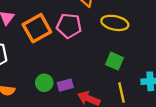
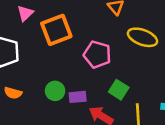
pink pentagon: (69, 26) -> (97, 54), moved
green square: (114, 61) -> (119, 90), moved

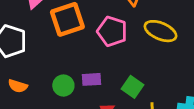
pink pentagon: (97, 54) -> (112, 31), moved
purple rectangle: (78, 97) -> (92, 79), moved

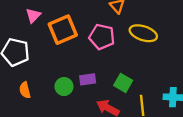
orange semicircle: (18, 86) -> (25, 90), turned 63

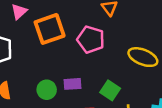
yellow ellipse: (143, 33) -> (143, 57), moved

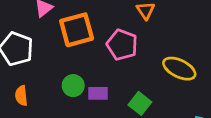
green circle: (47, 90) -> (73, 86), moved

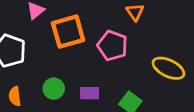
green circle: (73, 86) -> (54, 89), moved

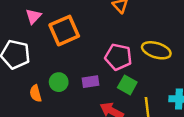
pink pentagon: (112, 46) -> (118, 57), moved
orange semicircle: (15, 96) -> (36, 93), moved

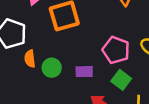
orange semicircle: (36, 93) -> (30, 59), moved

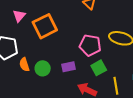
green square: (121, 80) -> (99, 68), turned 35

